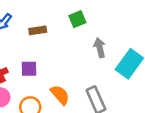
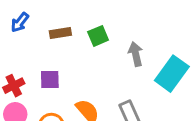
green square: (77, 19) -> (98, 36), moved

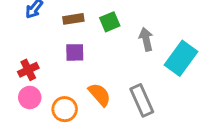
purple square: (50, 80) -> (75, 52), moved

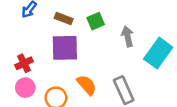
brown rectangle: (73, 19) -> (64, 19), turned 30
purple square: (75, 52) -> (65, 48), size x1.6

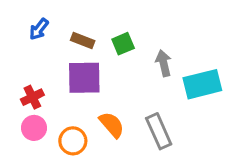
cyan rectangle: (158, 53) -> (202, 84), turned 40

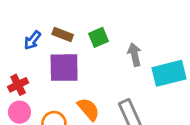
blue arrow: (39, 29) -> (32, 40), moved

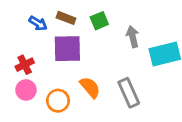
blue arrow: (32, 40) -> (38, 23), turned -96

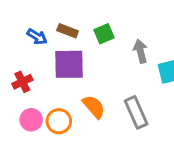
pink circle: (26, 90) -> (31, 120), moved

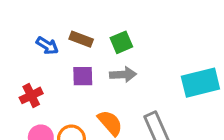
gray arrow: (140, 51) -> (123, 75), moved, turned 100
purple square: (69, 64) -> (83, 76), size x0.6

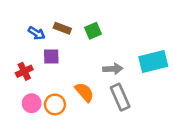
gray arrow: (123, 75) -> (113, 69), moved
purple square: (83, 76) -> (51, 57), moved

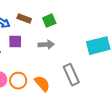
gray arrow: (113, 69) -> (46, 45), moved
orange semicircle: (84, 92) -> (42, 84), moved

